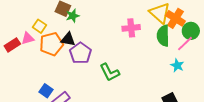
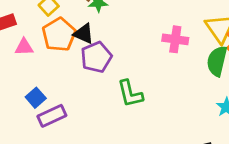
pink triangle: (28, 38) -> (24, 47), moved
orange pentagon: (51, 44) -> (59, 35), turned -30

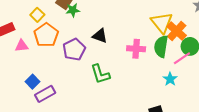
black triangle: (84, 34) -> (100, 36), moved
pink cross: (175, 39) -> (136, 49), moved

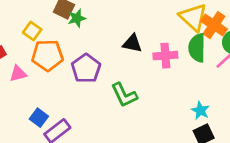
orange pentagon: (46, 35) -> (47, 55), turned -30
black triangle: (100, 36) -> (132, 43), moved
cyan star: (170, 79) -> (200, 111), moved

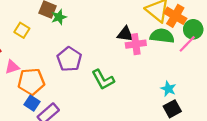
black triangle: (132, 43) -> (125, 34), moved
green semicircle: (197, 48) -> (162, 36), turned 100
orange pentagon: (47, 55) -> (31, 82), moved

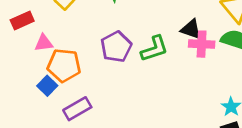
green L-shape: (103, 80) -> (154, 49), moved, turned -90
blue square: (32, 103) -> (47, 86), moved

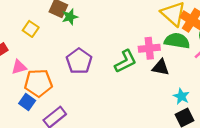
black triangle: (191, 29) -> (161, 67), moved
green L-shape: (154, 49) -> (125, 61), moved

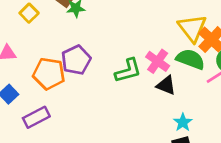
pink cross: (149, 48) -> (158, 61), turned 30
orange pentagon: (38, 83) -> (49, 74), moved

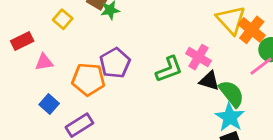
green semicircle: (190, 59) -> (231, 94), moved, turned 36
cyan star: (183, 122) -> (230, 117), size x1.5

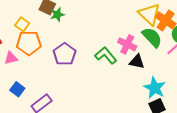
green L-shape: (169, 69) -> (106, 55), turned -105
orange pentagon: (88, 79) -> (29, 43), moved
green semicircle: (231, 94) -> (152, 37), moved

